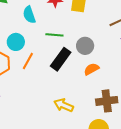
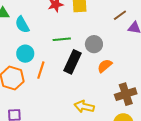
cyan semicircle: (29, 15) -> (22, 25), moved

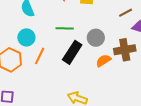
brown cross: (126, 94) -> (125, 50), moved

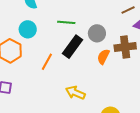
orange line: (40, 56) -> (47, 62), moved
orange semicircle: (103, 61) -> (103, 57), turned -35

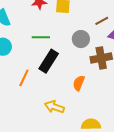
gray circle: (97, 33) -> (81, 39), moved
orange semicircle: (103, 57) -> (79, 83), moved

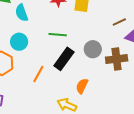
gray circle: (81, 39) -> (93, 49), moved
orange semicircle: (79, 83) -> (82, 86), moved

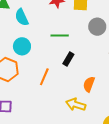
gray circle: (93, 49) -> (97, 27), moved
black rectangle: (64, 59) -> (68, 59), size x0.6

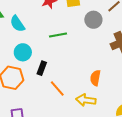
black rectangle: (68, 59) -> (42, 68), moved
orange line: (44, 77) -> (57, 88), moved, turned -54

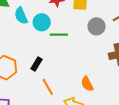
cyan circle: (23, 52) -> (42, 22), moved
orange semicircle: (95, 78) -> (87, 84), turned -49

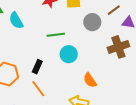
cyan circle: (42, 22) -> (69, 54), moved
orange line: (48, 87) -> (38, 89), moved

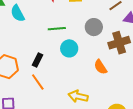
gray circle: (92, 22) -> (94, 27), moved
orange semicircle: (90, 80) -> (101, 67), moved

